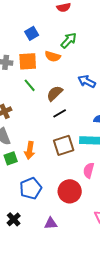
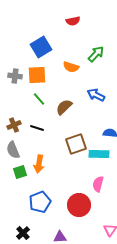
blue square: (32, 33) -> (41, 47), size x1.5
green arrow: (69, 40) -> (96, 54), moved
orange semicircle: (53, 56) -> (71, 67), moved
black line: (60, 113) -> (37, 128), moved, turned 48
brown square: (64, 145) -> (76, 144), moved

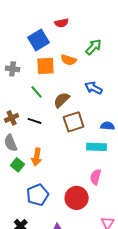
red semicircle: (73, 21) -> (62, 23), moved
orange square: (37, 75) -> (46, 66), moved
brown square: (76, 144) -> (74, 122), moved
green square: (20, 172) -> (18, 165), turned -32

